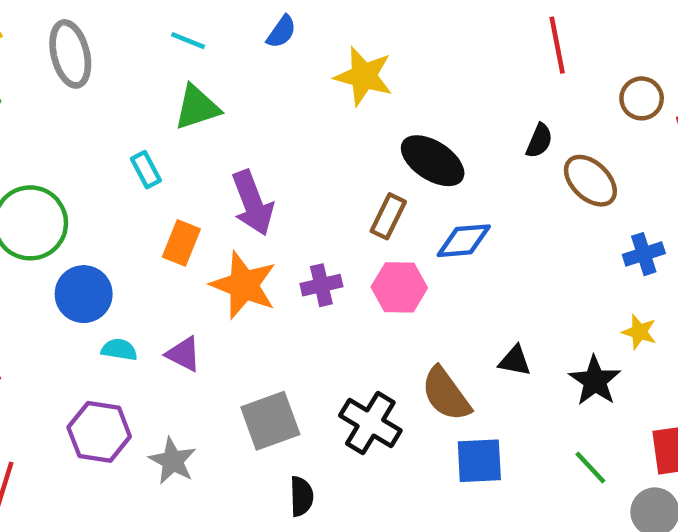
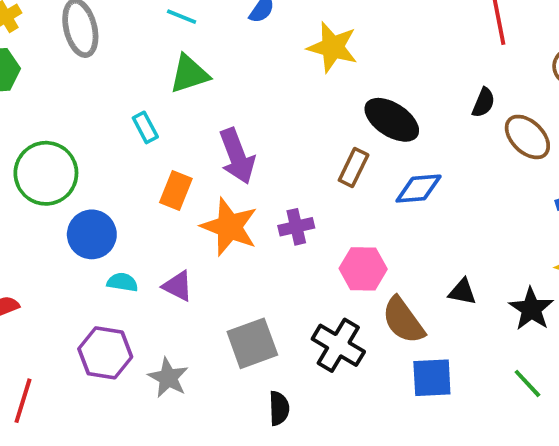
pink hexagon: (399, 287) -> (363, 269), moved

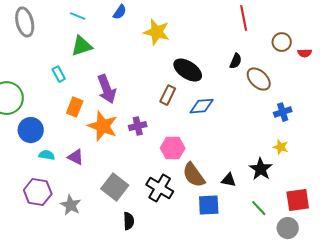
black triangle: (462, 292) -> (229, 180), moved
gray square: (252, 343) -> (115, 187), turned -32

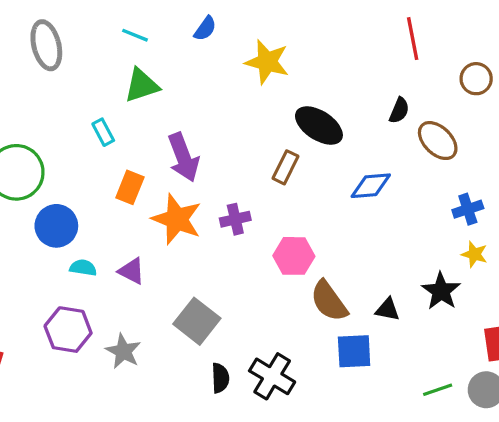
blue diamond: (202, 106) -> (371, 186), moved
blue cross: (283, 112) -> (468, 209), moved
black cross: (160, 188) -> (272, 376), moved
green line: (259, 208) -> (438, 390), moved, turned -66

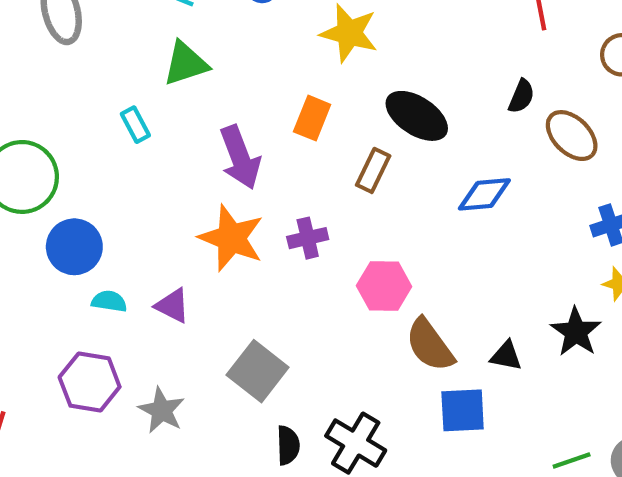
orange rectangle: (130, 187) -> (312, 118), moved

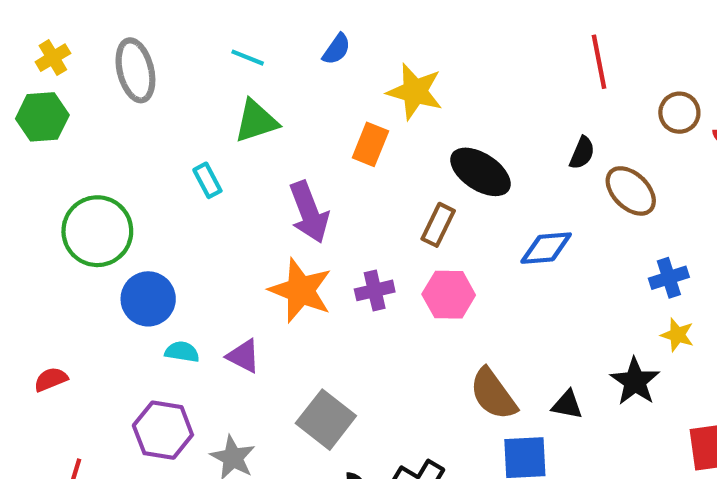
orange rectangle: (312, 118) -> (370, 144), moved
pink hexagon: (384, 286) -> (449, 295), moved

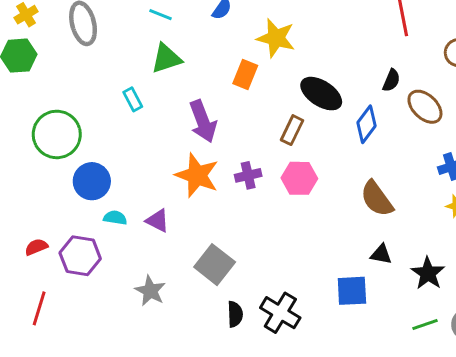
blue diamond: (546, 248) -> (367, 124), moved, turned -48
red semicircle: (51, 379) -> (36, 247), moved
black star: (635, 381) -> (428, 273), moved
brown semicircle: (493, 394) -> (377, 199), moved
purple hexagon: (163, 430) -> (80, 256), moved

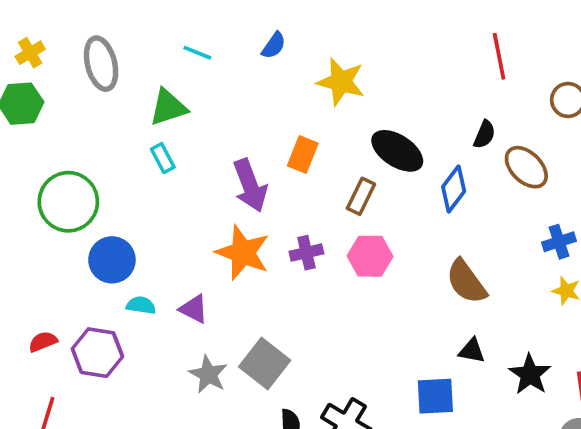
green triangle: (166, 58) -> (168, 107), moved
orange rectangle: (245, 75) -> (303, 154), moved
gray star: (150, 291) -> (208, 374), moved

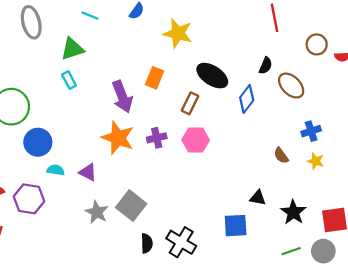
brown semicircle: (466, 282) -> (281, 156), moved, size x0.6

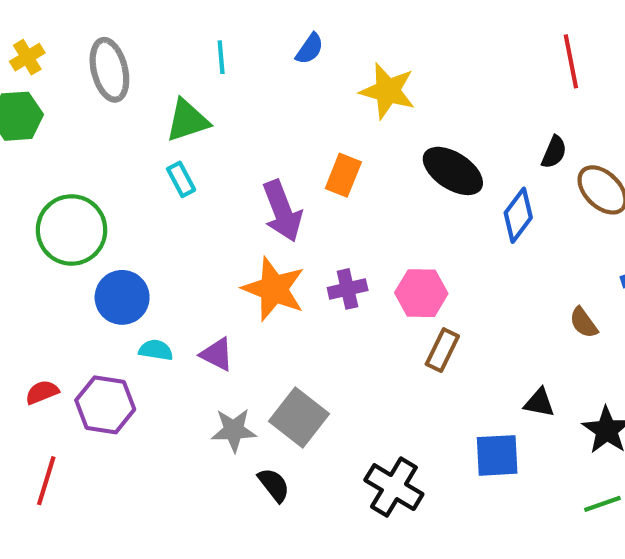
cyan line: (90, 16) -> (221, 57), turned 63
brown rectangle: (190, 103) -> (442, 350), moved
gray star: (97, 212) -> (234, 430), turned -30
black semicircle: (147, 243) -> (274, 485), moved, turned -36

